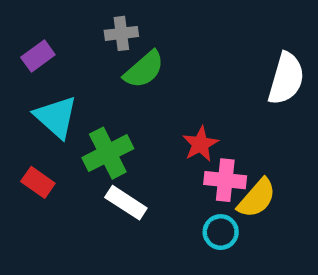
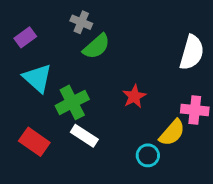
gray cross: (121, 33) -> (81, 22), turned 30
pink cross: (225, 180) -> (195, 110), moved
red rectangle: (38, 182) -> (34, 142), moved, size x1.4

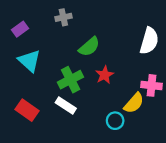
gray cross: (81, 22) -> (63, 17), turned -35
green semicircle: (96, 46) -> (89, 47), moved
green cross: (72, 102) -> (70, 80), moved

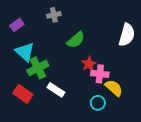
green cross: (70, 80) -> (38, 68), moved
pink cross: (152, 85) -> (100, 74), moved
yellow semicircle: (134, 103) -> (114, 88), turned -90

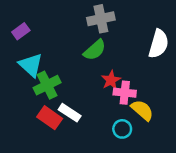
gray cross: (54, 15) -> (101, 19), moved, size x1.5
red rectangle: (23, 94) -> (50, 118), moved

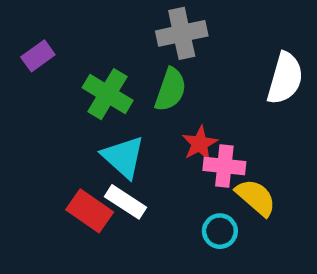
green semicircle: (95, 50) -> (170, 90), turned -30
cyan triangle: (31, 65) -> (123, 157), moved
green cross: (47, 85) -> (108, 94), moved, turned -32

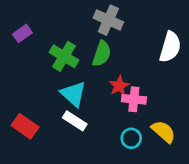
gray cross: (182, 33) -> (108, 20), turned 36
yellow semicircle: (256, 197) -> (163, 132), moved
red rectangle: (90, 211) -> (25, 126), moved

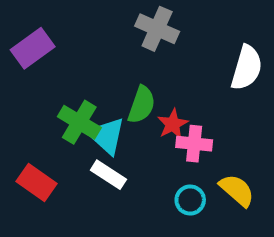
purple rectangle: (22, 33) -> (33, 48), size x1.5
green semicircle: (102, 54) -> (142, 105), moved
green cross: (64, 56) -> (79, 122), moved

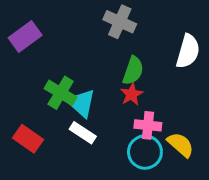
green semicircle: (142, 105) -> (133, 71), moved
pink cross: (194, 144) -> (148, 125), moved
cyan circle: (190, 200) -> (145, 152), size x1.5

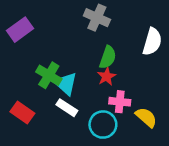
cyan circle: (145, 152) -> (103, 125), moved

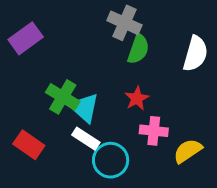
green semicircle: (108, 57) -> (138, 49), moved
yellow semicircle: (146, 117) -> (188, 151), turned -75
cyan circle: (103, 125) -> (111, 160), moved

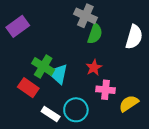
white rectangle: (86, 139) -> (51, 114), moved
red rectangle: (29, 145) -> (28, 88), moved

